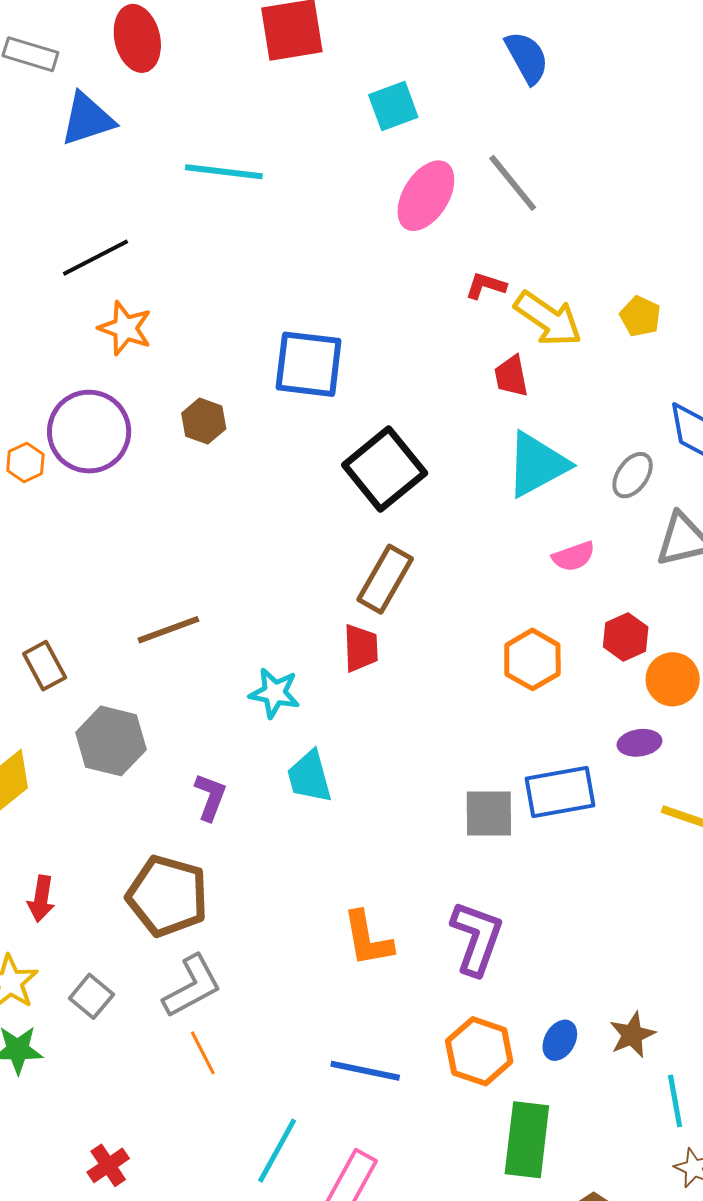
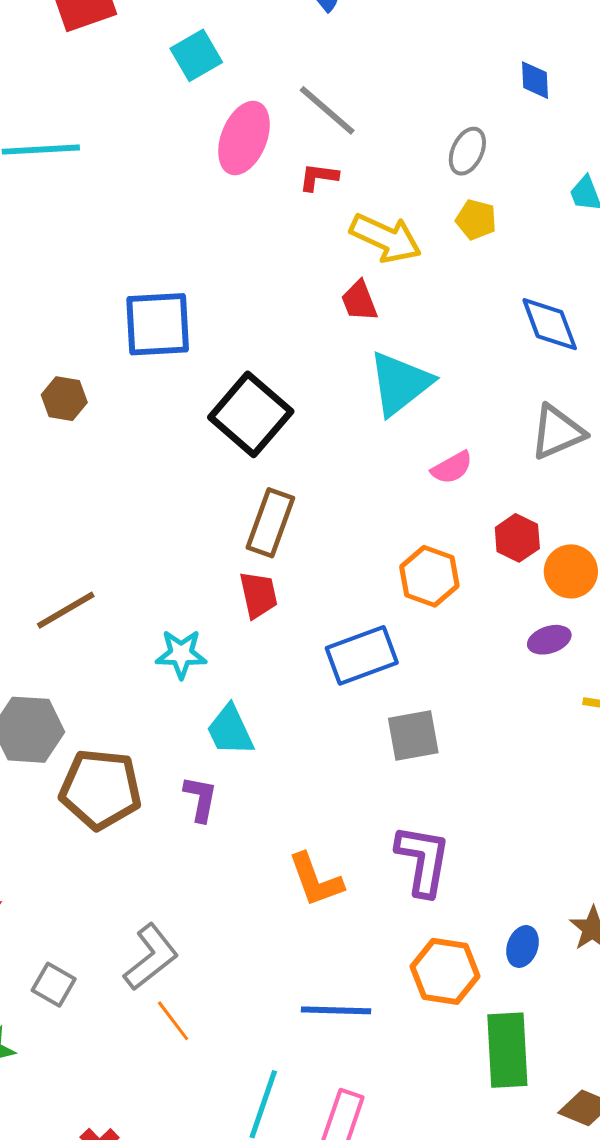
red L-shape: (486, 286) -> (318, 177), moved
gray ellipse: (633, 475) -> (467, 151), moved
blue rectangle: (560, 792) -> (362, 655), moved
purple L-shape: (210, 797) -> (200, 799), moved
brown pentagon: (167, 896) -> (100, 789), moved

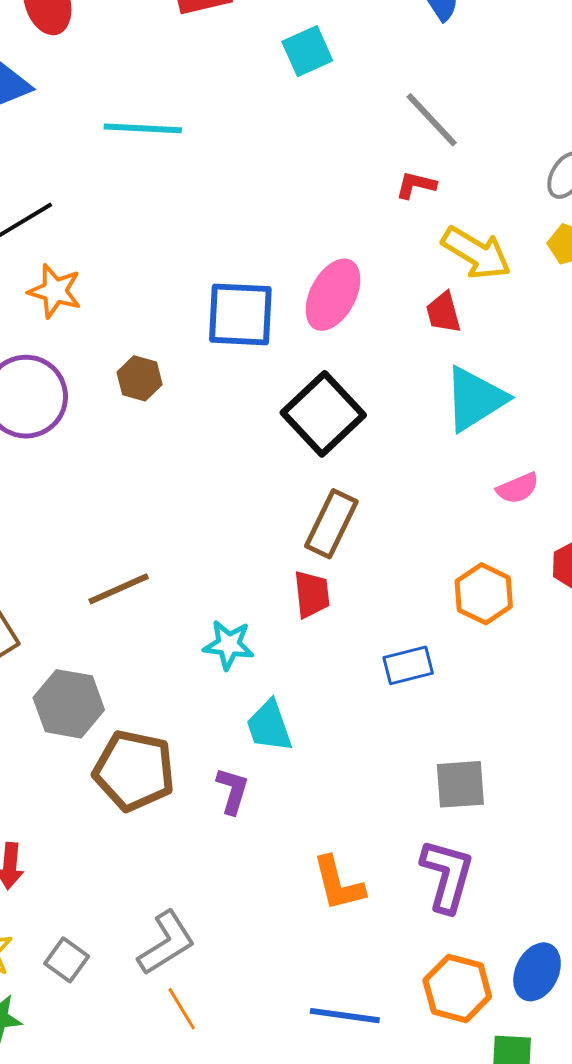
pink ellipse: (244, 138) -> (333, 295), moved
blue rectangle: (362, 655) -> (408, 665), size x0.7
gray square: (413, 736) -> (460, 784), moved
blue ellipse: (523, 946) -> (537, 972), size x1.4

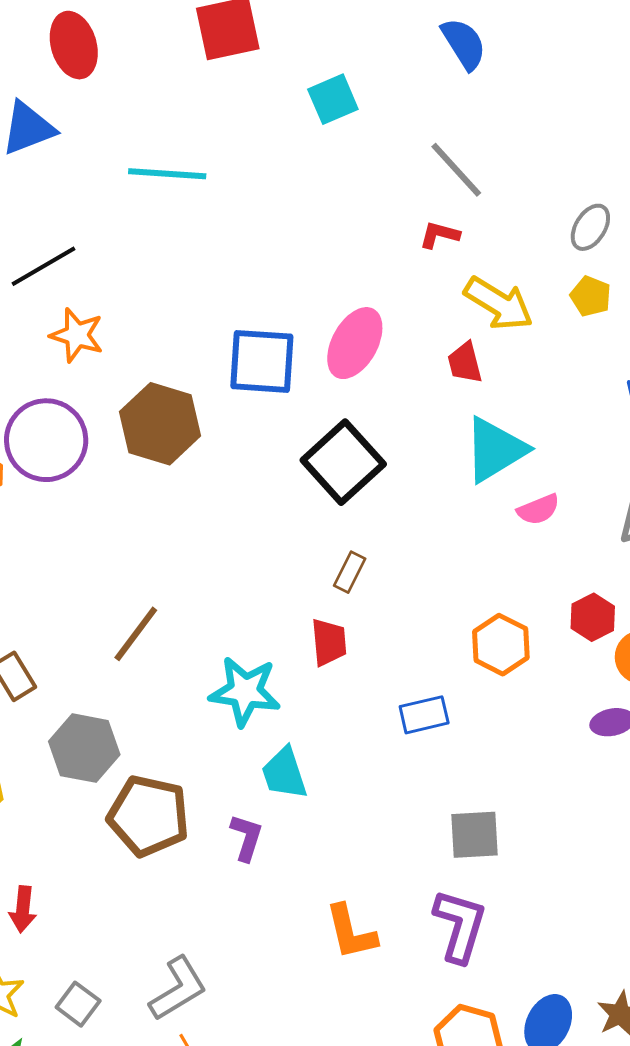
brown hexagon: (140, 378) -> (160, 424), size x1.8
pink semicircle: (518, 488) -> (538, 509), moved
brown rectangle: (331, 524) -> (350, 572), size x0.6
brown line: (119, 589) -> (136, 634), turned -30
cyan star: (229, 645) -> (245, 691), size x1.4

